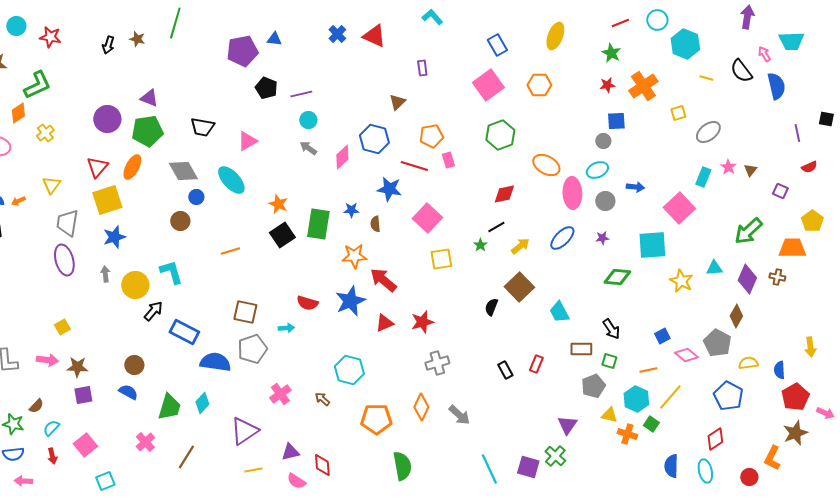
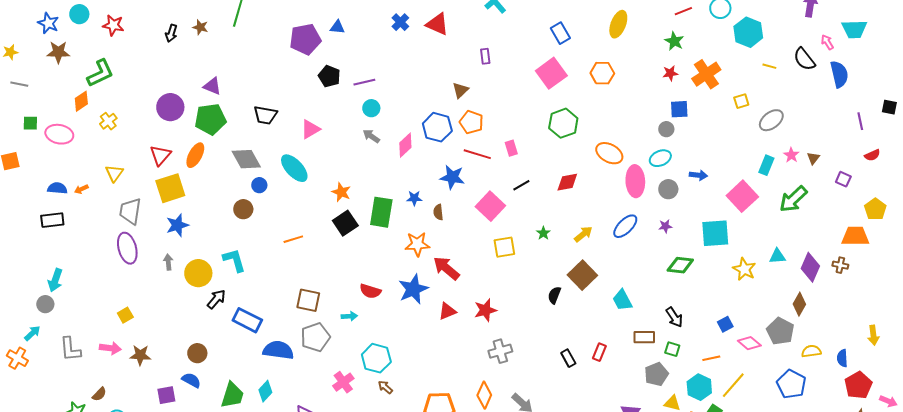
orange pentagon: (431, 136) -> (471, 122), moved, turned 30
black line: (496, 227) -> (521, 185), moved
green arrow: (748, 231) -> (793, 199), moved
cyan hexagon: (349, 370) -> (376, 358), moved
purple square: (83, 395) -> (166, 395), moved

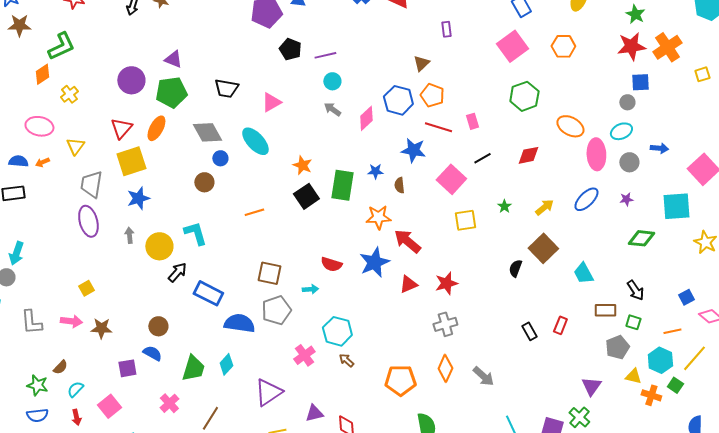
red star: (670, 73) -> (631, 46), size x1.8
pink ellipse: (59, 134) -> (39, 126), moved
gray cross: (500, 351) -> (445, 324), moved

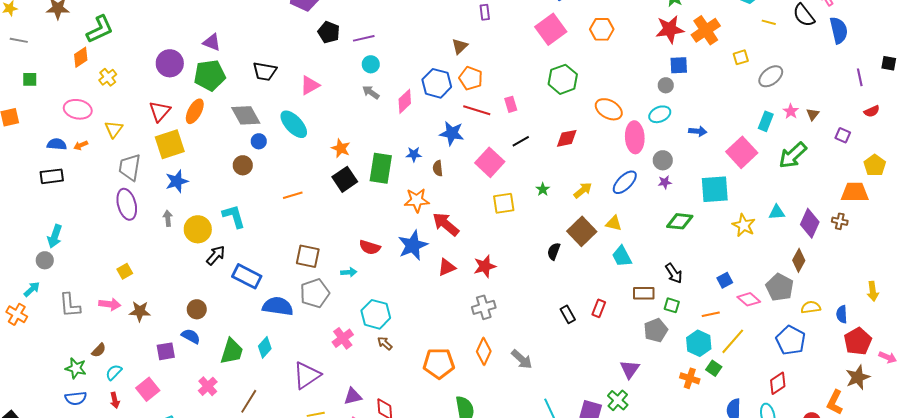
gray circle: (629, 162) -> (663, 160), moved
yellow triangle: (633, 376) -> (614, 223), moved

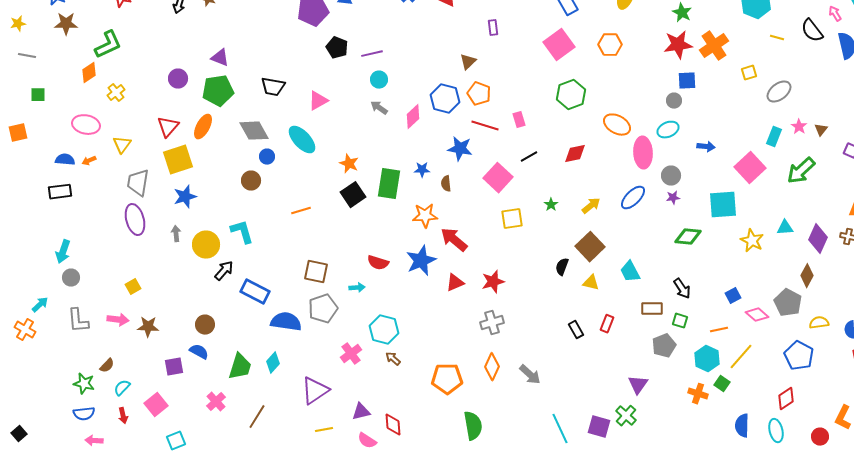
purple circle: (170, 63) -> (178, 79), size x0.7
yellow triangle: (614, 223) -> (591, 283), moved
gray circle: (45, 260) -> (71, 278), moved

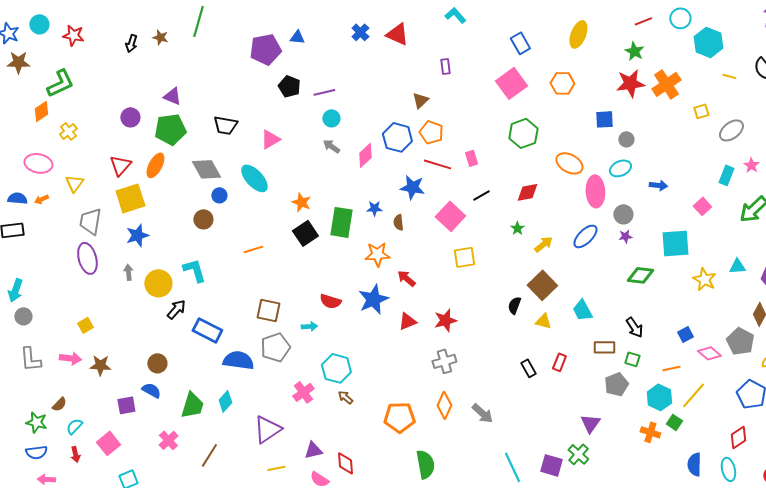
blue square: (687, 81) -> (604, 119), moved
pink square: (750, 168) -> (702, 206), size x0.6
green star: (551, 205) -> (517, 228), moved
red arrow: (454, 240) -> (406, 278), size x0.7

